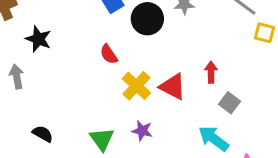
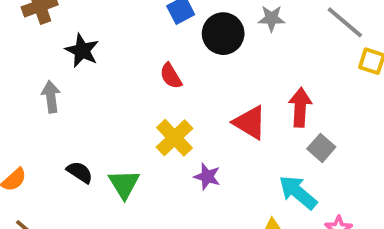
red arrow: (211, 72) -> (300, 107), size x1.4
yellow cross: (136, 86) -> (174, 138), moved
green triangle: (102, 139) -> (124, 184), moved

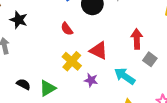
red triangle: (250, 123) -> (99, 51), moved
green triangle: (124, 184) -> (48, 88), turned 36
cyan arrow: (298, 192) -> (125, 76), moved

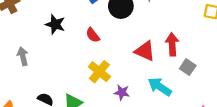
black star: (19, 20) -> (55, 24), moved
red triangle: (99, 51) -> (145, 51), moved

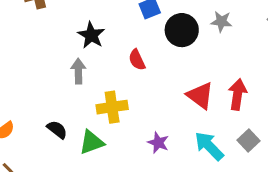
gray arrow: (23, 56) -> (78, 71), moved
gray square: (188, 67) -> (248, 141), moved
yellow cross: (99, 72) -> (112, 107), moved, turned 30

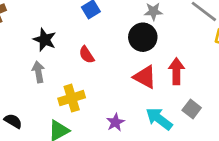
black circle: (182, 30) -> (143, 37), moved
black semicircle: (57, 130) -> (13, 121), moved
purple star: (158, 143) -> (115, 122), turned 30

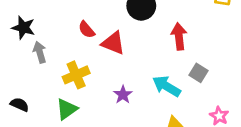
black star: (45, 40) -> (23, 28), moved
red triangle: (145, 77) -> (113, 43), moved

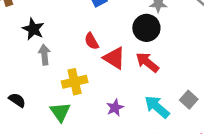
red arrow: (179, 36) -> (147, 62), moved, turned -55
green triangle: (67, 109) -> (60, 112), turned -40

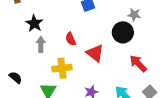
red semicircle: (92, 41) -> (71, 39), moved
red arrow: (147, 62) -> (138, 64), moved

